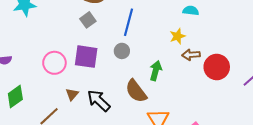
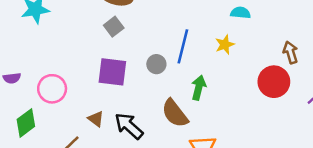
blue line: (128, 22) -> (183, 46), moved
brown arrow: (191, 55) -> (291, 52), moved, turned 78
pink circle: (54, 63) -> (52, 89), moved
brown triangle: (72, 94) -> (96, 119), turned -32

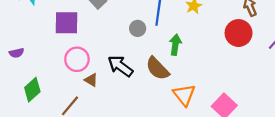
purple square: (112, 72) -> (67, 23), moved
pink circle: (52, 89) -> (77, 59), moved
black arrow: (129, 126) -> (120, 66), moved

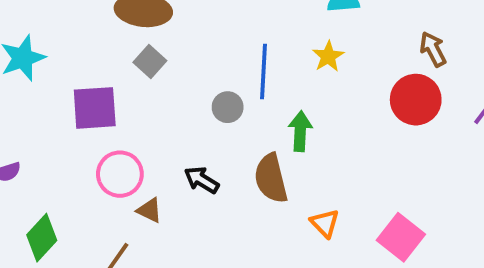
black arrow: (120, 66) -> (202, 180), size x0.7
brown semicircle: (157, 68) -> (271, 178), turned 35
orange triangle: (184, 95) -> (325, 223), size x0.7

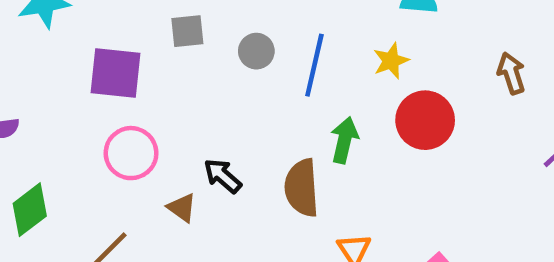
gray square: (150, 61) -> (187, 31), turned 32
red circle: (416, 100) -> (425, 120), moved
gray circle: (228, 107) -> (256, 51), moved
brown triangle: (149, 210) -> (182, 208), moved

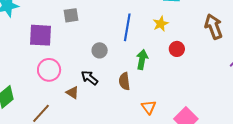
gray circle: (256, 51) -> (100, 50), moved
brown arrow: (511, 73) -> (214, 27), size x1.4
red circle: (425, 120) -> (177, 49), size x0.6
brown semicircle: (302, 188) -> (124, 81), size x0.7

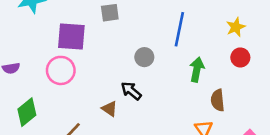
yellow star: (161, 24) -> (236, 27), moved
pink circle: (49, 70) -> (61, 70), moved
brown semicircle: (124, 81) -> (218, 100), moved

